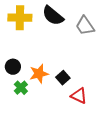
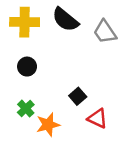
black circle: (13, 67) -> (27, 67), moved
orange star: (39, 74) -> (48, 125), moved

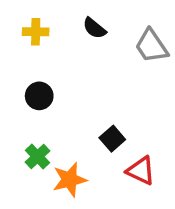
black semicircle: (65, 20) -> (94, 28), size x0.6
yellow cross: (25, 22) -> (36, 32), size x0.6

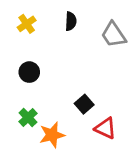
black semicircle: (94, 28) -> (71, 21), turned -126
yellow cross: (36, 32) -> (27, 24), turned -36

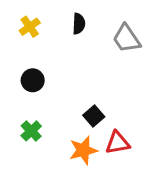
red triangle: (105, 128) -> (118, 143), turned -35
orange star: (52, 135) -> (83, 150), moved

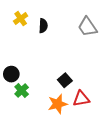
black semicircle: (79, 24) -> (43, 26), moved
black circle: (33, 80) -> (11, 74), moved

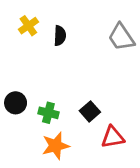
green cross: (22, 91) -> (48, 113), moved, turned -32
orange star: (58, 104) -> (56, 146), moved

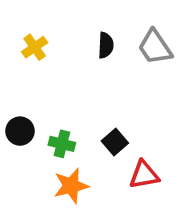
yellow cross: (28, 26) -> (35, 47), moved
black semicircle: (60, 36) -> (106, 45), moved

